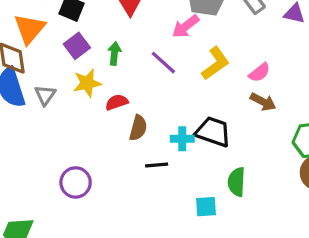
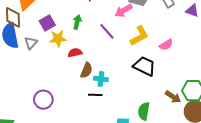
purple square: (77, 46) -> (47, 23), moved
brown arrow: (263, 102) -> (173, 97), moved
black trapezoid: (213, 132) -> (144, 66), moved
cyan cross: (182, 139) -> (101, 79), moved

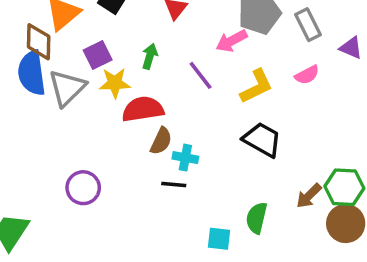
gray triangle: (31, 43) -> (67, 88), size x1.6
pink semicircle: (166, 45) -> (307, 75), moved
red semicircle: (75, 53) -> (143, 109), size x1.6
brown arrow: (173, 97) -> (309, 196), turned 98

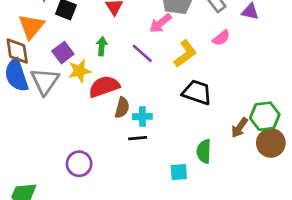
purple circle: (83, 188) -> (79, 164), moved

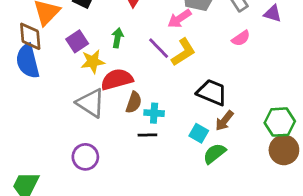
yellow L-shape: (185, 54) -> (183, 52), moved
gray triangle: (45, 81) -> (91, 103), moved, turned -36
brown arrow: (240, 128) -> (224, 121), moved
green semicircle: (204, 151) -> (214, 153), turned 45
cyan square: (179, 172) -> (199, 133), moved, turned 30

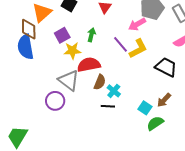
black trapezoid: (212, 92) -> (166, 67), moved
cyan cross: (154, 113) -> (114, 91), turned 32
purple circle: (85, 157) -> (55, 101), moved

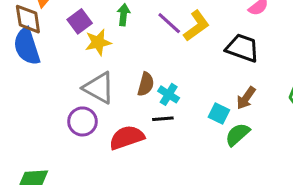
red semicircle: (89, 65) -> (127, 138), moved

